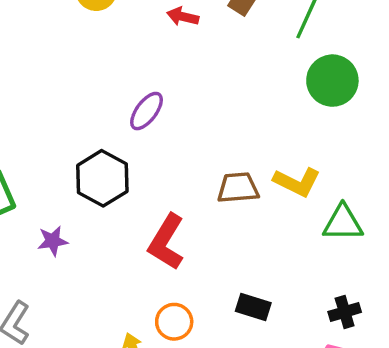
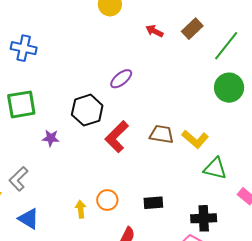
red L-shape: (166, 242) -> (117, 137), moved
black rectangle: (253, 307) -> (153, 203), turned -36
black cross: (345, 312) -> (204, 218), size x1.4

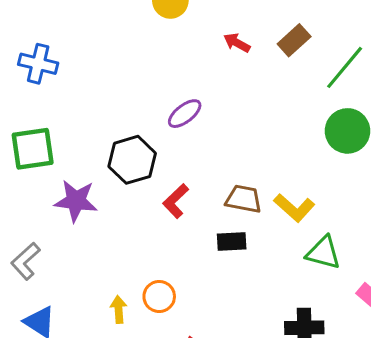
red L-shape: (117, 137) -> (176, 201), size x0.7
purple star: (51, 138) -> (76, 201), size x1.6
black rectangle: (153, 203) -> (232, 241), moved

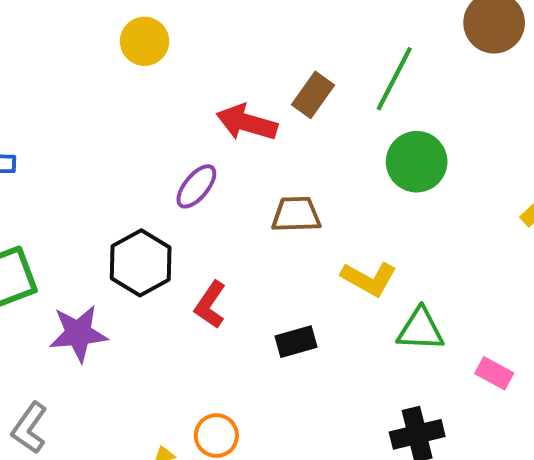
brown rectangle: (294, 40) -> (313, 95), moved
red arrow: (237, 43) -> (247, 123), moved, size x1.6
brown trapezoid: (244, 199) -> (296, 215), moved

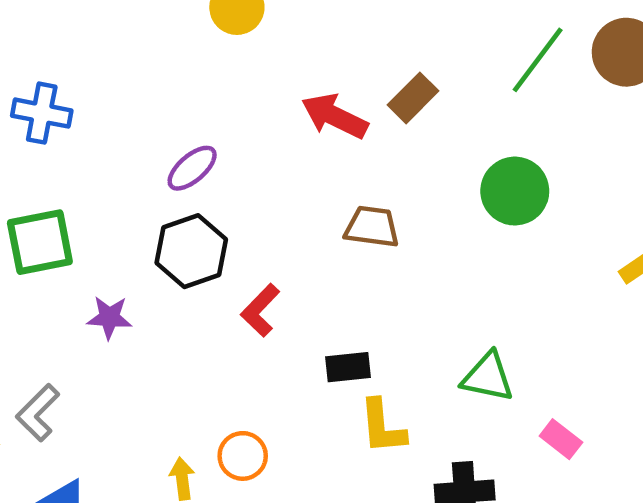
green line: (394, 79) -> (538, 60), moved
purple ellipse: (196, 186) -> (192, 168), moved
yellow L-shape: (369, 279) -> (382, 427), moved, turned 46
purple star: (78, 333) -> (109, 317), size x0.7

